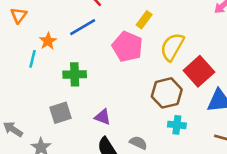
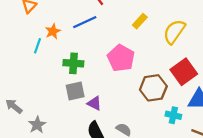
pink pentagon: (127, 47) -> (121, 58), moved
yellow semicircle: (172, 47) -> (174, 32), moved
gray square: (60, 113) -> (75, 91), moved
cyan cross: (177, 125) -> (173, 115), moved

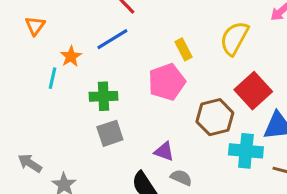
yellow rectangle: (140, 21) -> (183, 49), moved, turned -63
pink pentagon: (121, 58) -> (167, 82), turned 30
purple triangle: (94, 103) -> (164, 151), moved
cyan cross: (173, 115) -> (246, 151), size x1.5

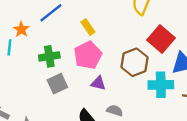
yellow rectangle: (183, 49) -> (88, 27), moved
pink pentagon: (167, 82) -> (88, 55), moved
purple triangle: (164, 151) -> (98, 83), moved

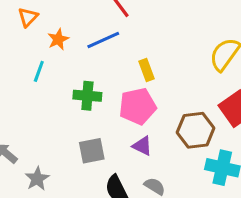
orange star: (21, 29) -> (58, 39), moved
gray square: (57, 84) -> (92, 151), moved

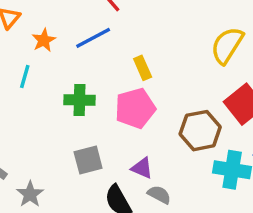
purple triangle: (142, 146) -> (142, 168), moved

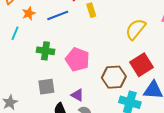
yellow rectangle: (143, 68) -> (91, 10), moved
pink pentagon: (135, 108) -> (77, 60), turned 30

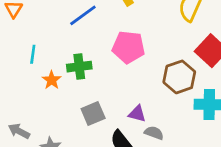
orange star: (29, 13) -> (52, 80), moved
pink pentagon: (77, 60) -> (128, 47), moved

